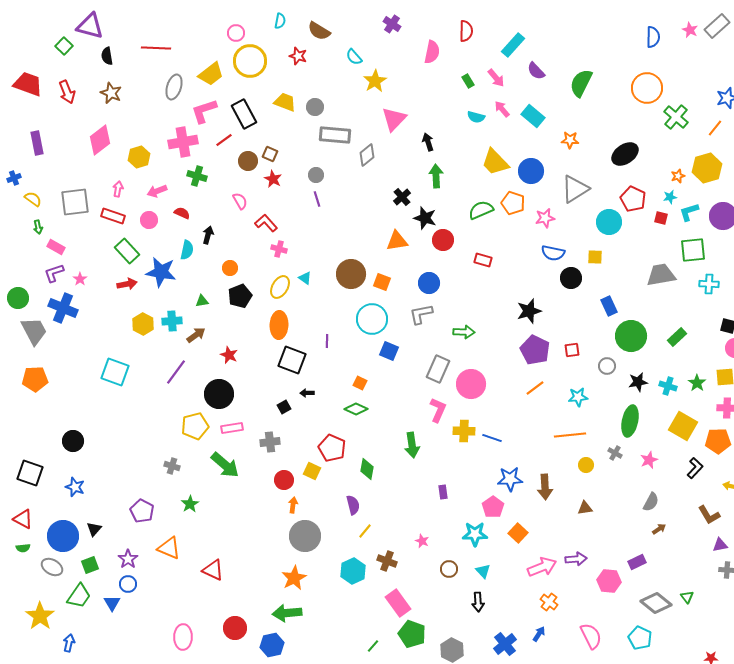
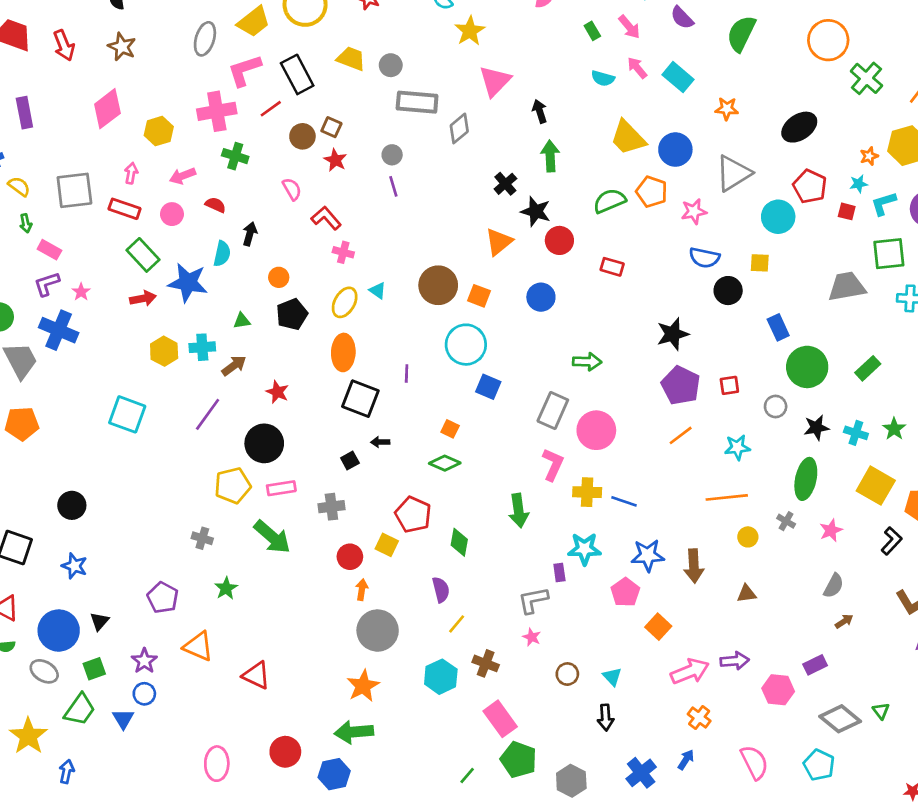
orange triangle: (397, 241) -> (499, 242), turned -30
gray L-shape: (421, 314) -> (533, 600), moved
cyan star: (475, 534) -> (584, 549), moved

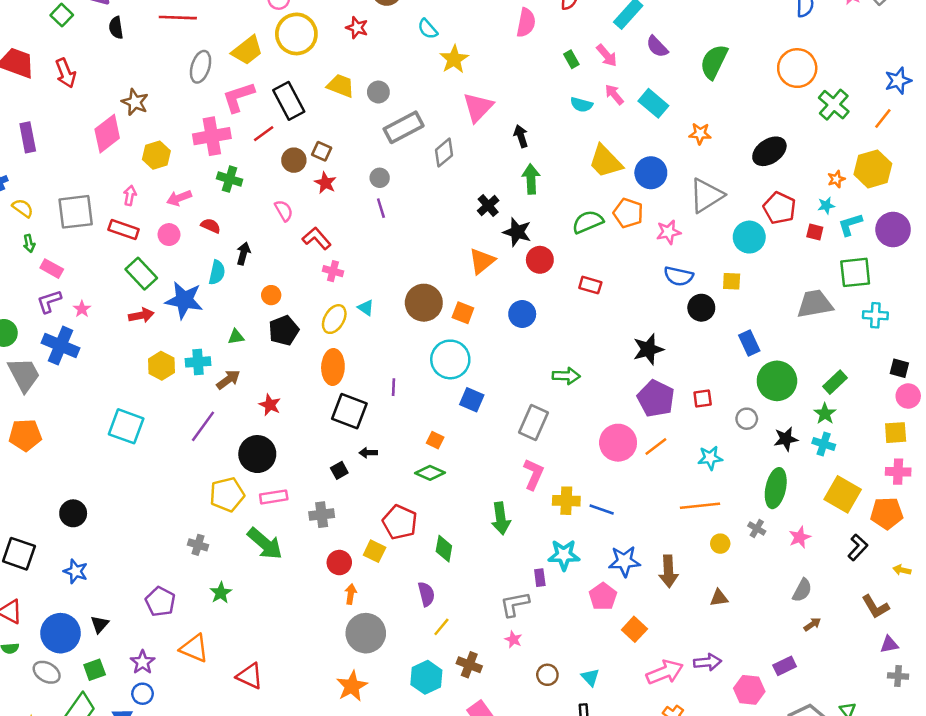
brown star: (122, 47) -> (135, 102), moved
gray rectangle: (417, 102) -> (404, 127), turned -33
green star: (894, 429) -> (825, 414), moved
pink circle: (596, 430) -> (618, 443), moved

